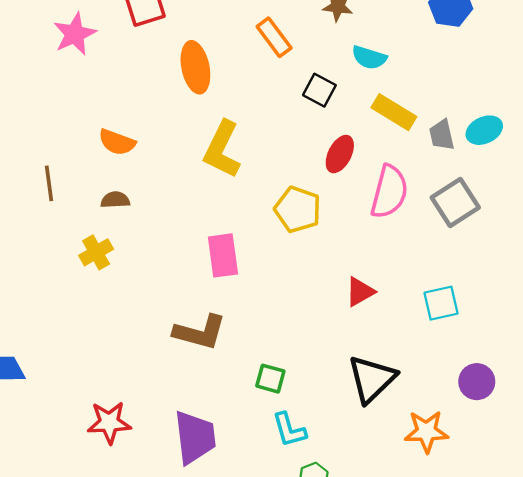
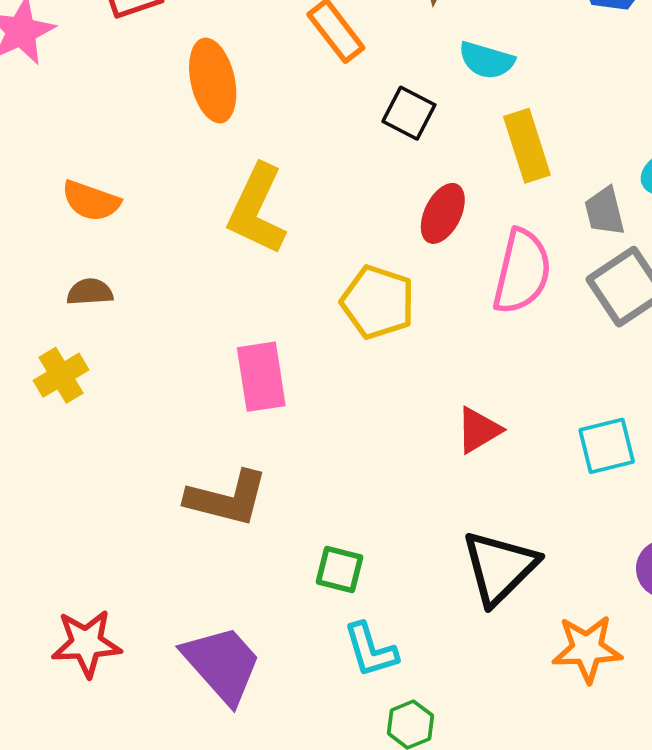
yellow rectangle: (394, 112) -> (527, 146), turned 42
gray trapezoid: (442, 135) -> (605, 211), moved
purple trapezoid: (195, 437) -> (222, 664), turned -34

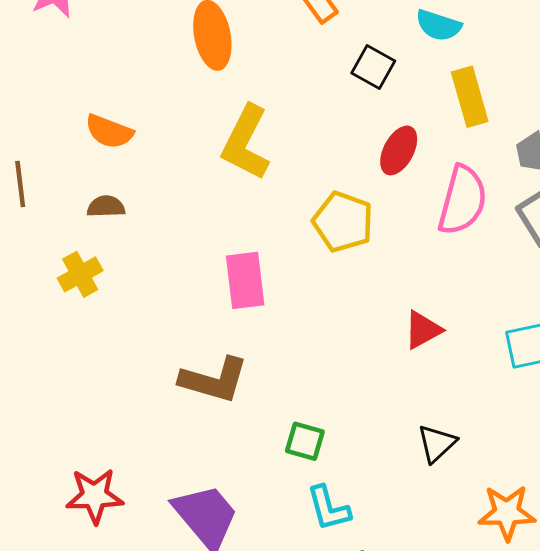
black triangle: (500, 567) -> (437, 443), size x0.6

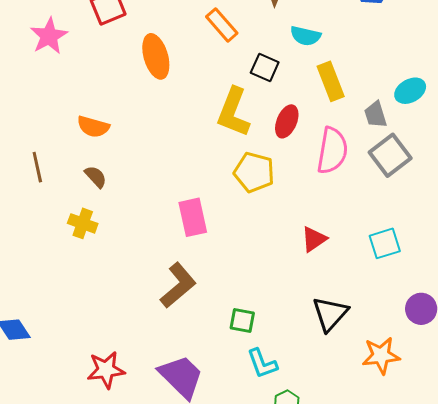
yellow L-shape: (246, 143) -> (233, 112), moved
brown semicircle: (106, 206) -> (96, 177), turned 55
yellow cross: (80, 274) -> (83, 223), turned -36
brown L-shape: (214, 380) -> (178, 285), turned -51
black triangle: (437, 443) -> (330, 314), size x1.4

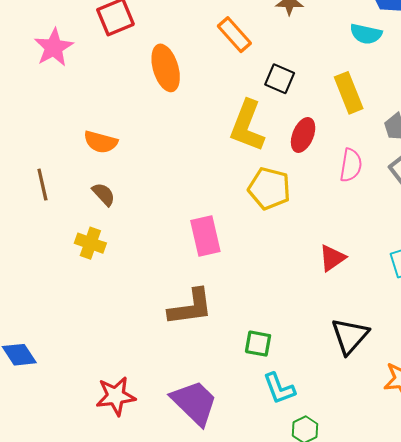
cyan semicircle: (305, 36) -> (366, 34), moved
pink semicircle: (332, 151) -> (351, 165), size x0.7
brown L-shape: (178, 285) -> (191, 307), turned 33

